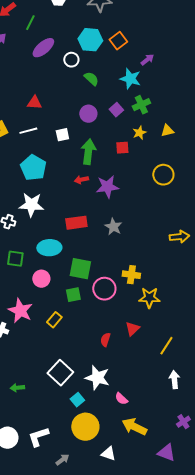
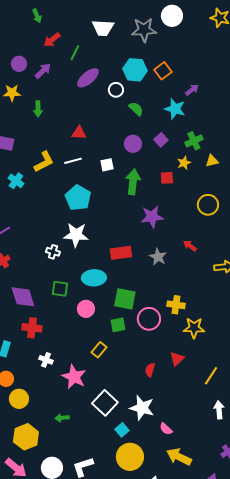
green cross: (141, 105) -> (194, 141), moved
red arrow: (81, 180) -> (190, 246), moved, turned 48
pink star: (20, 311) -> (74, 377), moved

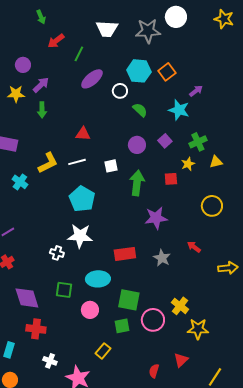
purple arrow: (43, 71) -> (41, 85), moved
yellow cross: (176, 305) -> (180, 306), turned 30

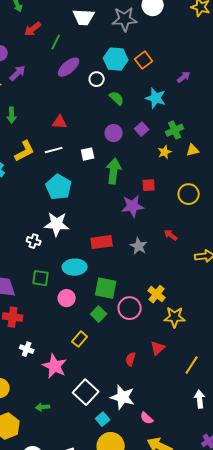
purple arrow: (196, 91) -> (184, 77), moved
green arrow: (42, 110) -> (12, 115), moved
red square: (171, 179) -> (149, 185), moved
green square: (122, 326) -> (99, 314), turned -35

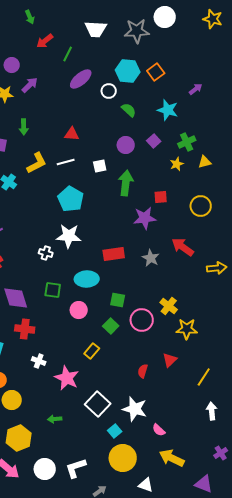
red arrow: (171, 235) -> (183, 247), size x1.6
green square: (106, 288) -> (118, 300), size x0.7

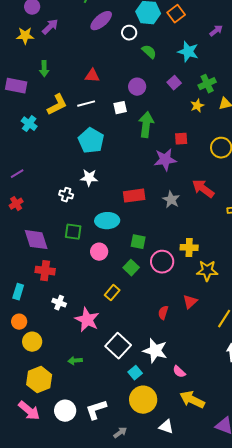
purple circle: (126, 145) -> (137, 87), moved
white star: (69, 236) -> (89, 178), size x0.7
yellow cross: (169, 306) -> (189, 248), turned -36

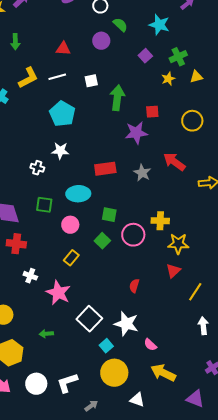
purple circle: (137, 87) -> (101, 41), moved
yellow rectangle: (112, 293) -> (71, 258), moved
red triangle: (190, 302) -> (173, 271), moved

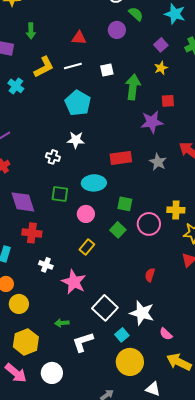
yellow star: (168, 79) -> (161, 68), moved
white L-shape: (67, 383) -> (83, 342), moved

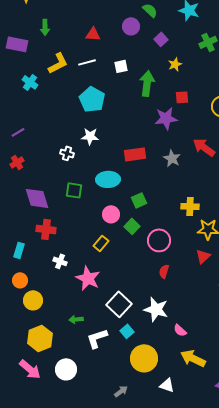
purple square: (161, 45) -> (161, 39), moved
green square: (125, 204) -> (139, 200), turned -35
pink circle: (86, 214) -> (111, 214), moved
pink circle: (149, 224) -> (159, 240), moved
cyan square: (122, 335) -> (127, 331), moved

